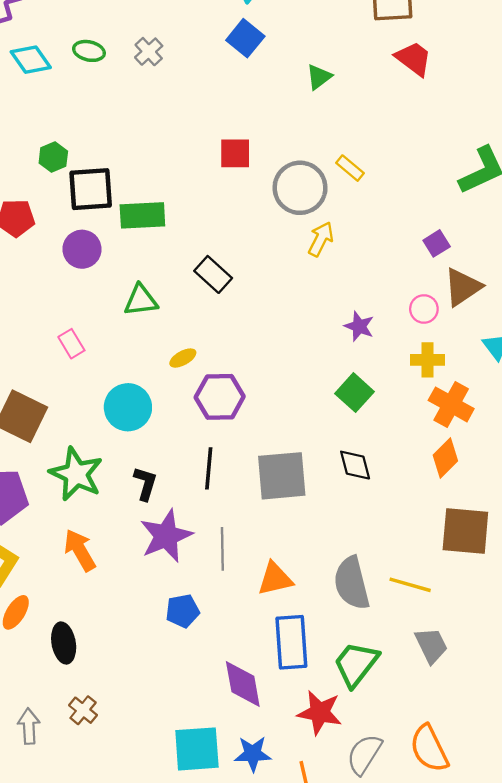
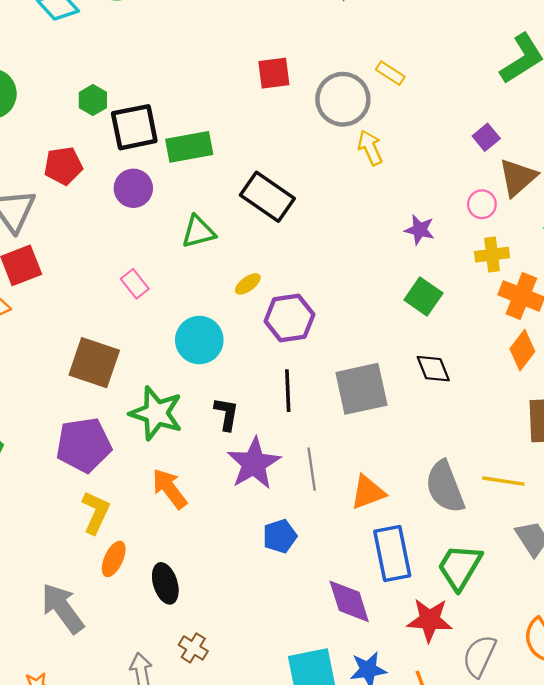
yellow arrow: (321, 239) -> (370, 148), turned -44
black rectangle: (213, 274) -> (267, 197), size x1.4

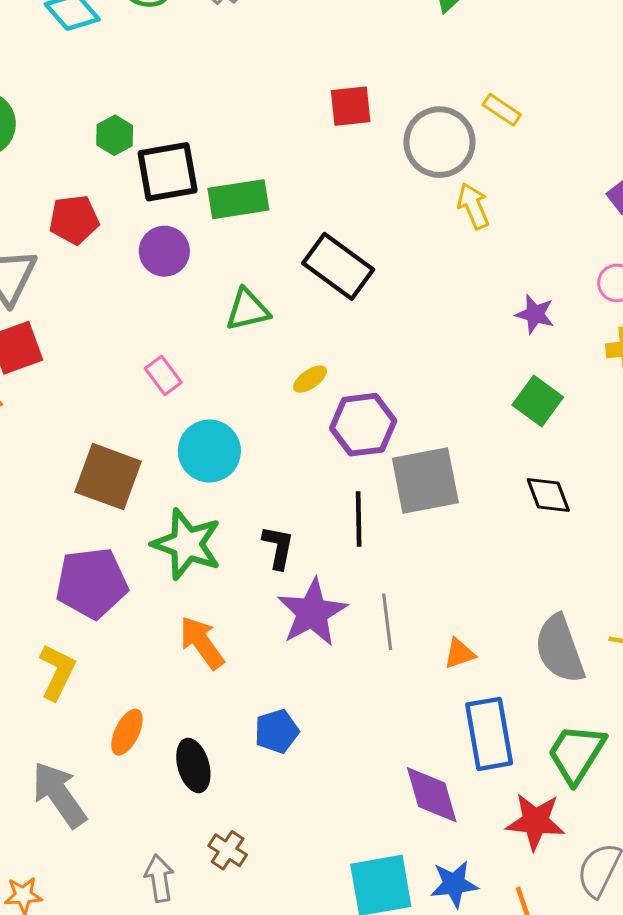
cyan circle: (199, 340) -> (209, 451), moved
gray square: (361, 389) -> (425, 481), moved
orange triangle: (368, 492) -> (459, 654), size x0.7
yellow L-shape: (96, 512) -> (57, 672), moved
blue pentagon: (280, 536) -> (277, 731), moved

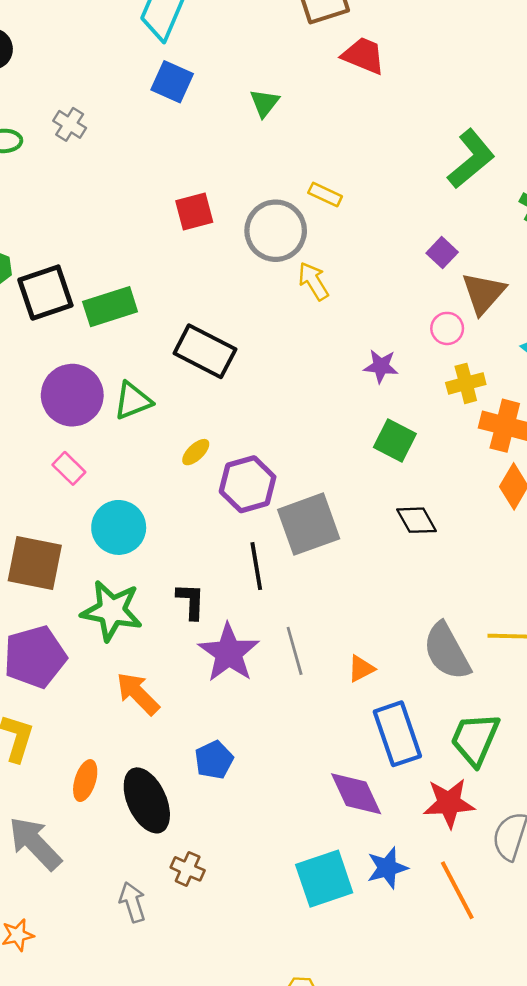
purple circle: (164, 251) -> (72, 395), moved, size x1.4
black ellipse: (193, 766) -> (147, 800), size x1.4

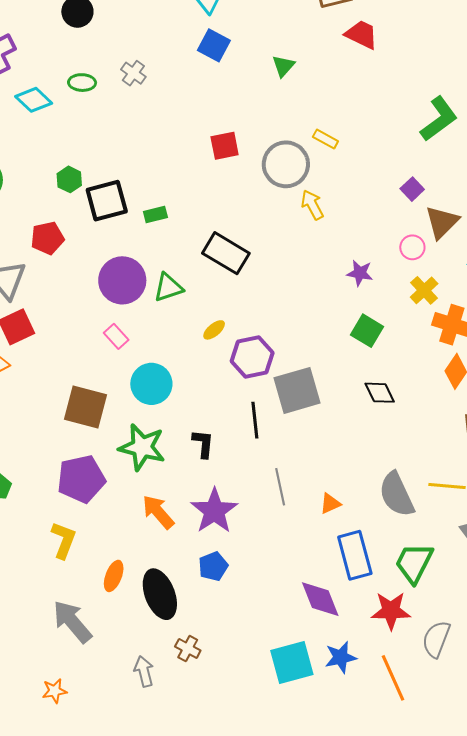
green rectangle: (110, 307) -> (155, 214), size x0.6
yellow cross: (466, 383) -> (424, 290), turned -32
purple star: (229, 653) -> (214, 511), moved

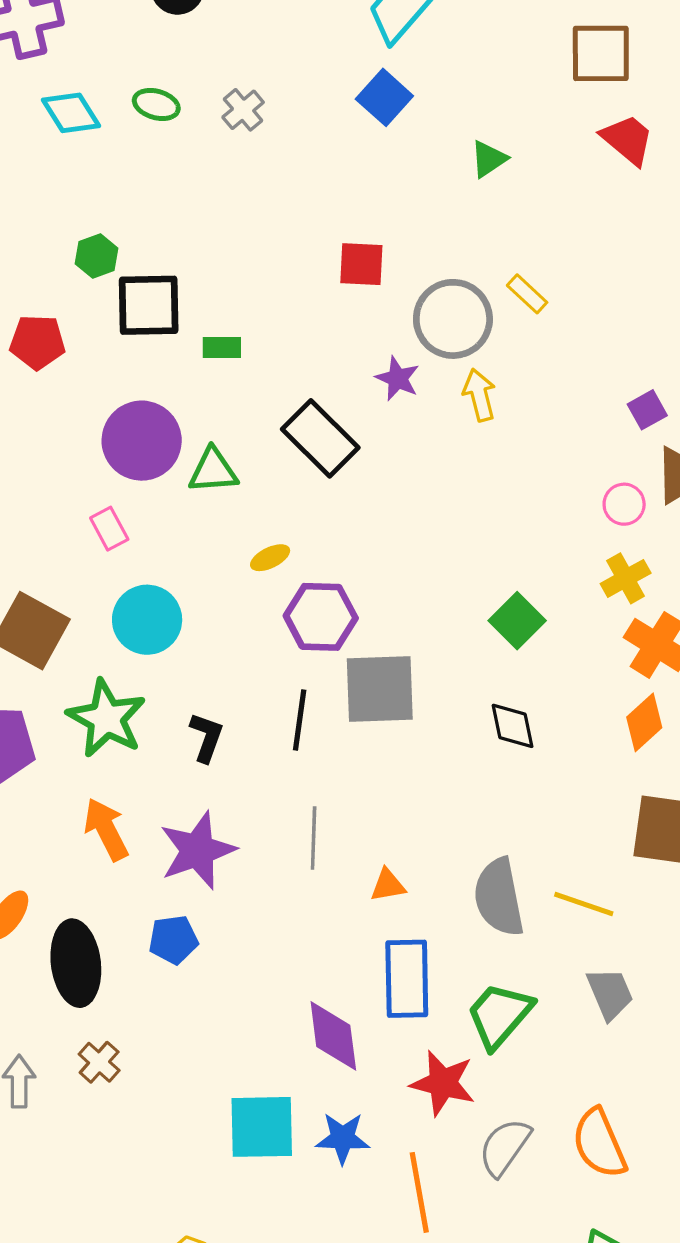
purple star: (360, 273) -> (398, 379), moved

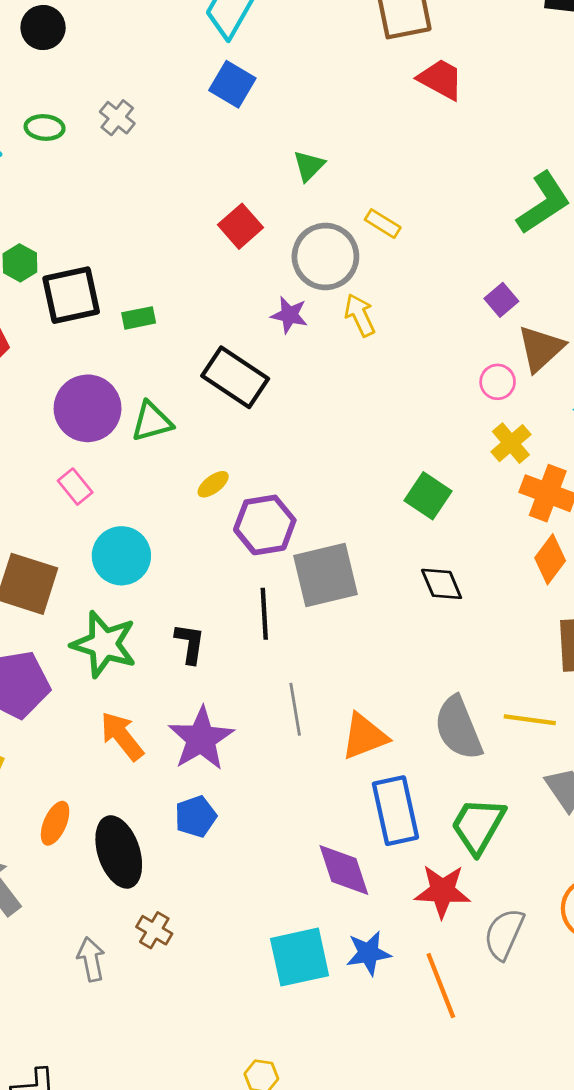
green triangle: (489, 159) -> (309, 166), moved
red square: (361, 264) -> (241, 226), turned -33
orange triangle: (388, 885) -> (364, 736), size x1.6

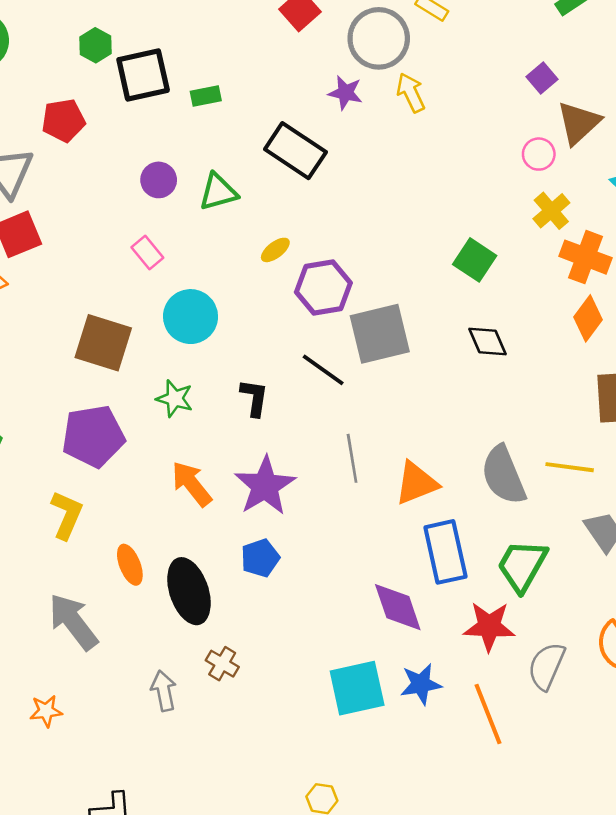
purple circle: (88, 408) -> (159, 180), size x0.6
black line: (264, 614) -> (323, 370), turned -51
green star: (104, 644) -> (175, 399), size x0.6
orange ellipse: (55, 823) -> (130, 565), turned -45

